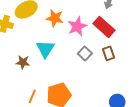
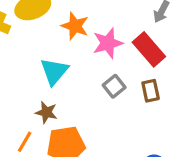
brown star: (23, 62) -> (46, 112), moved

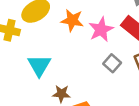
cyan triangle: (54, 71) -> (39, 65), moved

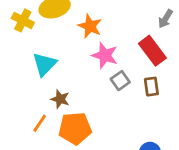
pink star: (101, 29) -> (105, 55), moved, turned 30

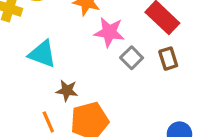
cyan triangle: (44, 64) -> (42, 54), turned -44
orange line: (40, 123) -> (48, 122), turned -48

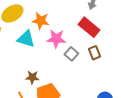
cyan triangle: (42, 54) -> (26, 39), moved

